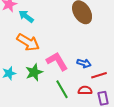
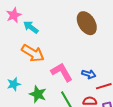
green star: (34, 72) -> (38, 94), moved, turned -30

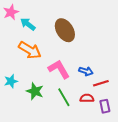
brown ellipse: (87, 23) -> (65, 30), moved

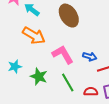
red semicircle: (87, 98) -> (91, 92), moved

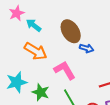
blue arrow: (90, 57) -> (87, 48), moved
cyan star: (15, 67) -> (17, 82), size x1.5

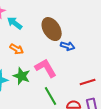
orange arrow: (36, 51) -> (17, 49), size x0.6
green star: (41, 92) -> (22, 76), moved

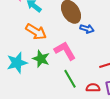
orange arrow: (17, 49) -> (36, 32), size x1.5

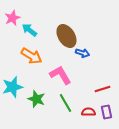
green star: (41, 59) -> (36, 99), moved

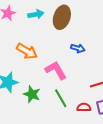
cyan arrow: (29, 30) -> (36, 14), moved, turned 133
brown ellipse: (66, 36) -> (62, 17), moved, turned 50

